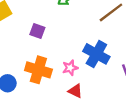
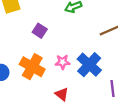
pink star: (70, 68) -> (63, 62), moved

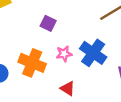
purple square: (40, 31) -> (48, 23), moved

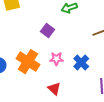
blue cross: (93, 53) -> (81, 62), size x0.7

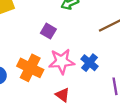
pink star: (56, 59) -> (62, 61), size x1.6

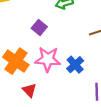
red triangle: (62, 95) -> (29, 90), moved

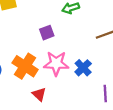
purple square: (39, 27) -> (47, 33), turned 32

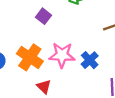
purple square: (47, 33) -> (44, 16), moved, turned -32

